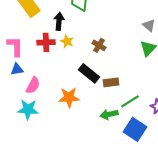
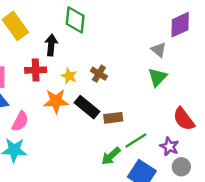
yellow star: (67, 41) -> (69, 76), moved
orange star: (69, 97) -> (56, 101), moved
green arrow: (109, 114) -> (111, 156), turned -30

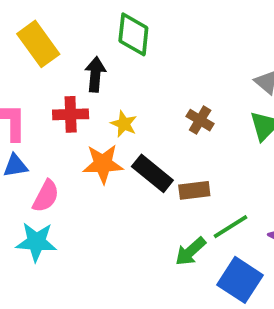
brown cross: (99, 74) -> (200, 120), moved

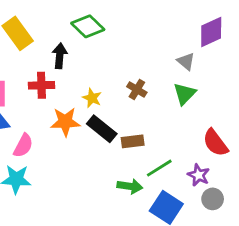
green diamond: (133, 34) -> (88, 26), turned -52
yellow star: (124, 124) -> (92, 98), moved
green arrow: (190, 251) -> (130, 186), turned -130

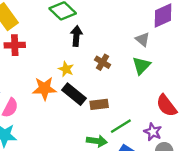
black arrow: (60, 56) -> (76, 36), moved
red cross: (41, 85) -> (15, 45), moved

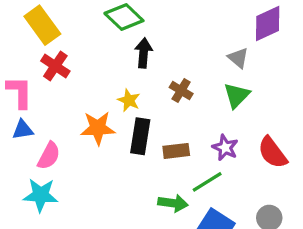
red cross: (15, 45) -> (55, 66), turned 36
black rectangle: (74, 94) -> (140, 136), turned 60
purple star: (153, 132) -> (225, 148), moved

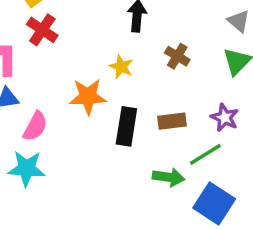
black rectangle: (140, 136) -> (126, 126), moved

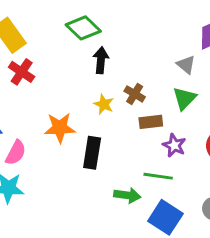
yellow star: (121, 67) -> (104, 104), moved
brown rectangle: (172, 121) -> (151, 122), moved
green line: (205, 154) -> (158, 176), turned 40

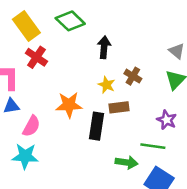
green diamond: (83, 28) -> (70, 21), moved
brown rectangle: (151, 122) -> (119, 107), moved

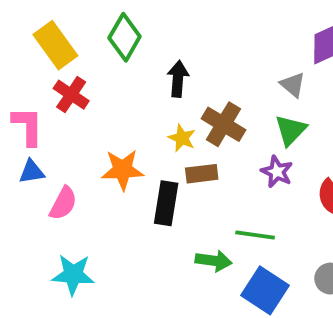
green diamond: (70, 21) -> (125, 37), turned 76
brown cross: (133, 76) -> (223, 124), size x1.5
purple star: (167, 120) -> (277, 172), moved
cyan star: (25, 156) -> (73, 275), moved

